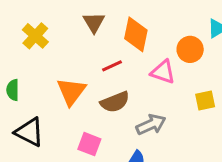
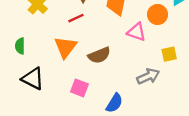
red line: (112, 66) -> (76, 18), moved
gray arrow: (151, 125) -> (148, 76), moved

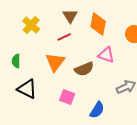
pink triangle: (137, 32) -> (106, 55), moved

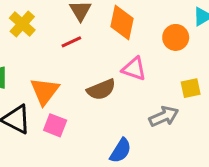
orange triangle: (55, 62) -> (45, 91), moved
pink square: (67, 97) -> (55, 125), moved

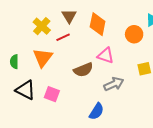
yellow cross: (22, 24) -> (42, 26), moved
orange triangle: (45, 91) -> (43, 58), moved
gray arrow: (164, 116) -> (114, 84), moved

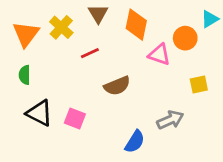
red line: (63, 37) -> (90, 53), moved
pink triangle: (106, 56) -> (159, 54), moved
orange triangle: (43, 58) -> (26, 34), moved
gray arrow: (114, 84) -> (170, 120), moved

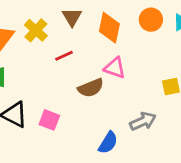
orange circle: (185, 38) -> (151, 20), moved
pink triangle: (159, 54) -> (115, 68), moved

